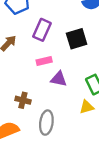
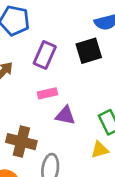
black square: (77, 39) -> (89, 51), moved
brown cross: (23, 100) -> (21, 142), size x1.5

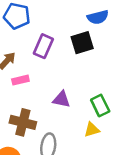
pink rectangle: (47, 93) -> (20, 80), moved

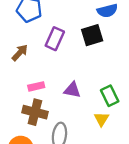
pink rectangle: (20, 80) -> (36, 86), moved
yellow triangle: (92, 130) -> (101, 119), turned -42

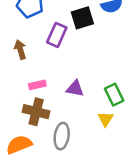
black square: (92, 35) -> (82, 18), moved
brown arrow: (20, 53) -> (20, 50), turned -60

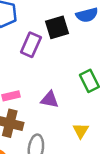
green rectangle: (114, 95) -> (89, 81), moved

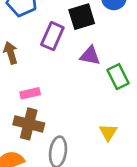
purple triangle: (50, 100) -> (90, 56), moved

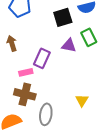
purple rectangle: (52, 36) -> (42, 58), moved
green rectangle: (118, 77) -> (89, 37), moved

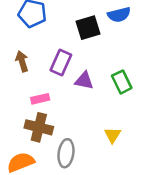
green rectangle: (89, 37) -> (122, 82), moved
purple triangle: (69, 45) -> (84, 81), moved
purple rectangle: (42, 58) -> (61, 63), moved

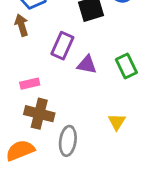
brown arrow: (22, 61) -> (22, 25), moved
pink rectangle: (40, 99) -> (30, 84), moved

